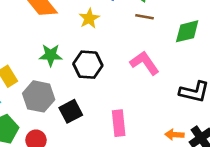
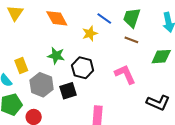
black square: (71, 111) -> (68, 91), moved

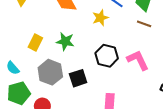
yellow rectangle: (21, 65) -> (35, 43), moved, turned 49
black hexagon: (83, 68) -> (107, 56), moved

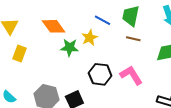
green star: (65, 41) -> (70, 48), moved
yellow rectangle: (35, 43) -> (19, 53), moved

